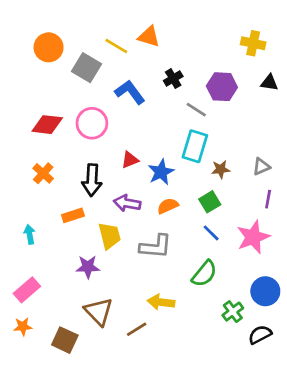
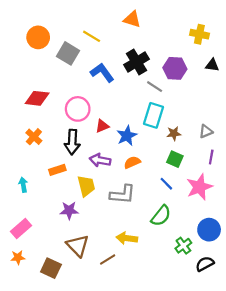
orange triangle: (149, 37) -> (132, 19), moved
black cross: (173, 79) -> (136, 62), size x1.6
pink circle: (92, 123) -> (78, 109), moved
green square: (210, 202) -> (175, 159), moved, turned -35

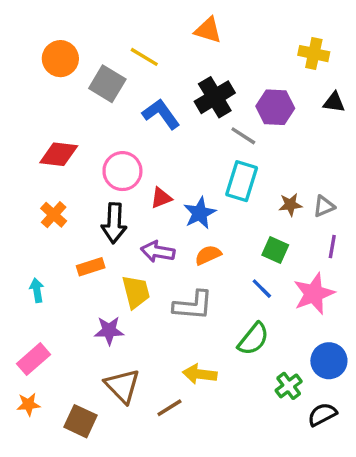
brown star: (174, 134) -> (290, 205), moved

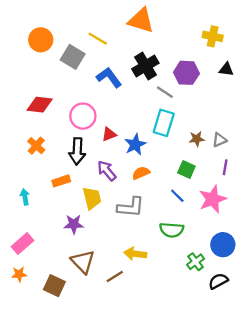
orange triangle: (208, 30) -> (141, 20), size x1.4
purple arrow: (158, 252) -> (107, 171), turned 40
green semicircle: (253, 339) -> (172, 230), turned 55

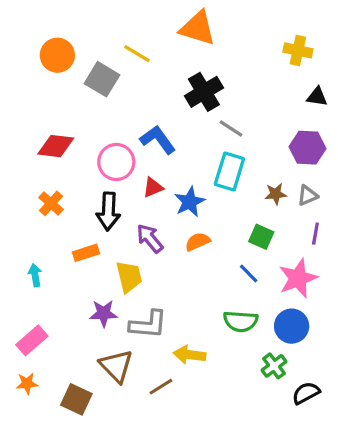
purple hexagon: (186, 73) -> (307, 148), moved
blue L-shape: (109, 77) -> (158, 140), moved
gray L-shape: (131, 207) -> (148, 324), moved
blue circle: (223, 245) -> (292, 326), moved

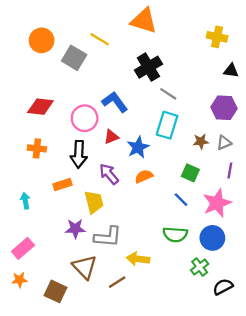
orange cross: (51, 203) -> (37, 148), turned -36

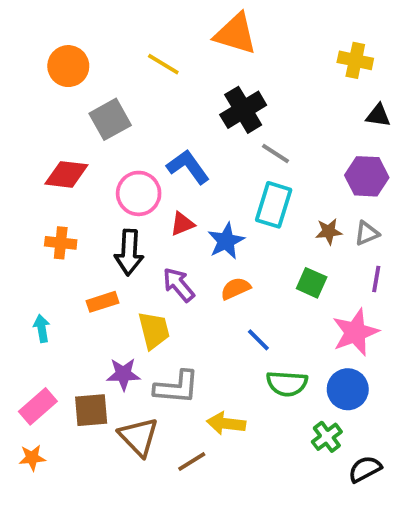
gray square: (74, 58) -> (110, 119), moved, turned 30
blue line: (181, 200) -> (258, 340), moved
brown square: (56, 291) -> (91, 410), moved, turned -30

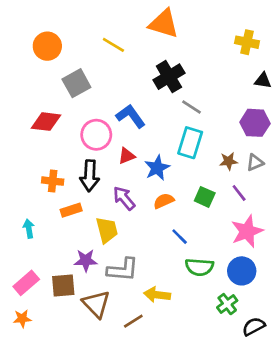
orange cross: (61, 243) -> (53, 181), moved
purple line: (376, 279) -> (239, 193), moved, turned -48
green square: (312, 283) -> (205, 197), moved

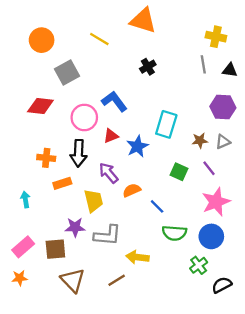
black cross: (169, 77) -> (148, 67), size x0.6
gray line: (191, 107) -> (203, 64), moved, turned 48
orange semicircle: (164, 201) -> (132, 190), moved
brown triangle: (96, 304) -> (73, 280), moved

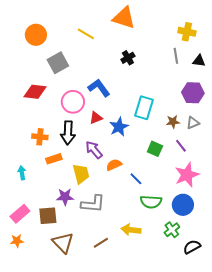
yellow arrow: (137, 257) -> (131, 230), moved

